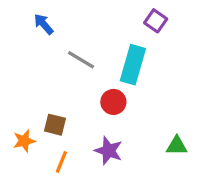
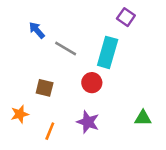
blue arrow: (44, 24) -> (37, 30), moved
brown square: (55, 125) -> (45, 88), moved

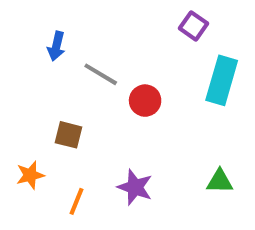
blue arrow: (37, 30) -> (56, 46), turned -126
cyan rectangle: (108, 52) -> (222, 80), moved
red circle: (92, 83) -> (145, 101), moved

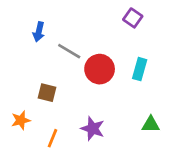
cyan rectangle: (222, 80) -> (140, 69), moved, size x0.7
red circle: (145, 101) -> (100, 69), size x1.4

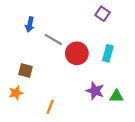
brown square: (47, 93) -> (25, 70), moved
purple star: (93, 129) -> (95, 91), moved
orange line: (53, 138) -> (50, 107), moved

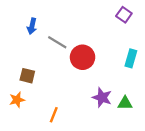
purple square: (103, 14) -> (124, 15), moved
cyan rectangle: (108, 53) -> (131, 58), moved

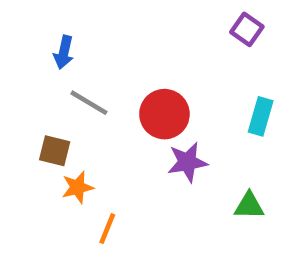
gray line: (57, 42) -> (89, 103), moved
purple star: (102, 97) -> (187, 162), moved, turned -30
orange star: (17, 100) -> (77, 187), moved

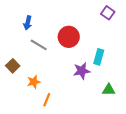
red circle: (164, 114) -> (69, 37), moved
cyan rectangle: (261, 116) -> (99, 57), moved
brown square: (55, 151) -> (13, 66), moved, turned 32

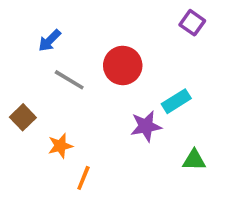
blue arrow: (28, 23) -> (50, 41), turned 32
cyan rectangle: (99, 57) -> (176, 101), turned 42

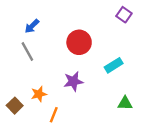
gray line: (69, 80) -> (27, 52), moved, turned 30
brown square: (23, 117) -> (15, 106), moved
purple star: (146, 126) -> (73, 81), moved

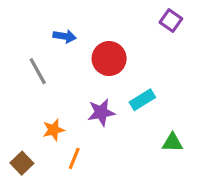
blue arrow: (32, 26) -> (65, 36), moved, turned -126
cyan rectangle: (114, 65) -> (142, 100), moved
brown square: (15, 106) -> (22, 163), moved

